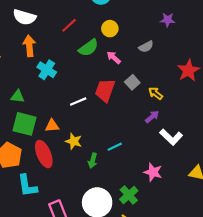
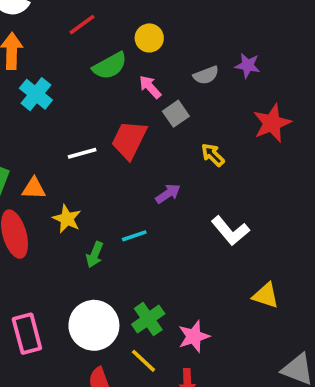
purple star: (168, 20) -> (248, 65), moved
gray square: (132, 82) -> (176, 114), moved
purple arrow: (152, 117) -> (168, 194), moved
pink star: (153, 172) -> (194, 336), moved, turned 30

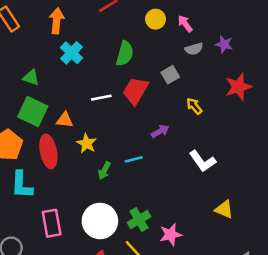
green semicircle: (110, 66) -> (125, 54), moved, turned -50
pink arrow: (150, 87) -> (185, 24), moved

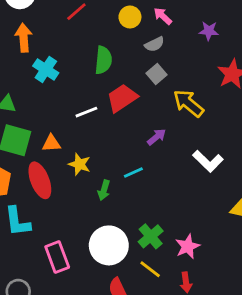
gray semicircle: (194, 49) -> (155, 44), moved
red trapezoid: (135, 91) -> (122, 98), turned 36
yellow arrow: (194, 106) -> (188, 103), size x1.6

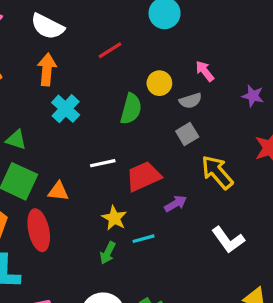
yellow circle: (130, 17) -> (159, 83), moved
red trapezoid: (122, 98) -> (144, 176), moved
yellow star: (80, 164) -> (114, 218), moved

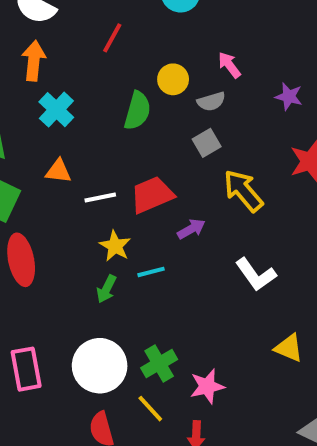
red line: (110, 50) -> (112, 38), turned -30
white line: (103, 163) -> (100, 197), moved
orange triangle: (58, 191) -> (58, 171), moved

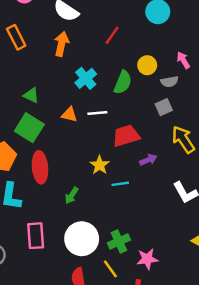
cyan cross: (56, 110) -> (86, 78), moved
white line: (100, 197) -> (97, 113), moved
green arrow: (106, 289) -> (72, 195), moved

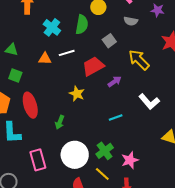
gray semicircle: (169, 82) -> (131, 21), moved, turned 32
gray square: (164, 107) -> (109, 41), moved
green square: (29, 128) -> (15, 75), size x0.6
cyan line: (120, 184) -> (116, 118), moved

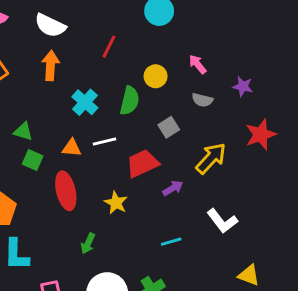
yellow arrow: (139, 60) -> (211, 158), turned 85
green square: (15, 75) -> (33, 160), moved
red ellipse: (30, 105) -> (66, 191), moved

